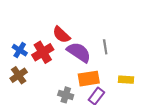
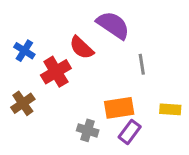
blue cross: (20, 50) -> (24, 51), moved
purple semicircle: (79, 52) -> (113, 25), moved

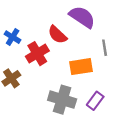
orange rectangle: (119, 108) -> (81, 67), moved
gray cross: (88, 130) -> (62, 100), size x1.6

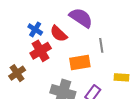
blue cross: (13, 37) -> (35, 29), moved

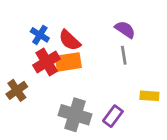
purple semicircle: (81, 18) -> (125, 29), moved, size x0.7
orange rectangle: (80, 62) -> (68, 62), moved

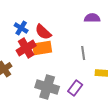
purple semicircle: (125, 29) -> (92, 18), moved, turned -35
gray line: (124, 55) -> (83, 53), moved

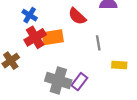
red semicircle: (43, 32) -> (77, 16), moved
purple rectangle: (75, 88) -> (79, 82), moved

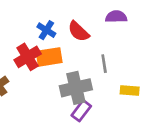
blue cross: (30, 15) -> (46, 30), moved
gray cross: (58, 80) -> (76, 88), moved, turned -30

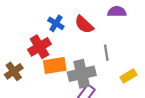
orange rectangle: (49, 57) -> (55, 66), moved
yellow rectangle: (130, 91) -> (129, 76), turned -35

